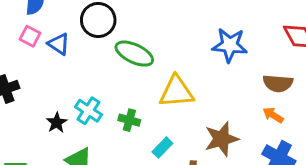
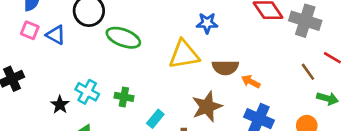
blue star: (230, 45) -> (207, 23), size x0.7
brown semicircle: (278, 83) -> (225, 67), moved
yellow triangle: (176, 92) -> (184, 55), moved

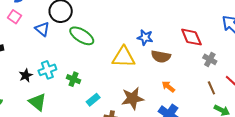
gray cross: (305, 21) -> (210, 59), moved, size x0.6
blue triangle: (56, 35) -> (42, 29), moved
brown semicircle: (225, 67) -> (161, 57), moved
cyan cross: (87, 92) -> (47, 70), turned 30

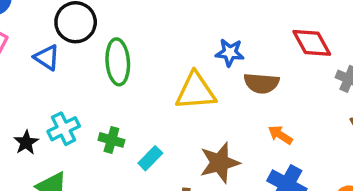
green ellipse: (82, 36) -> (118, 62), turned 60
cyan rectangle: (93, 100) -> (150, 158), moved

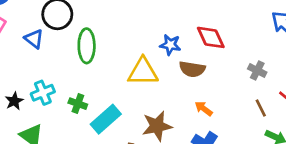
red diamond: (312, 43) -> (211, 37), moved
cyan rectangle: (150, 158) -> (106, 119), size x1.6

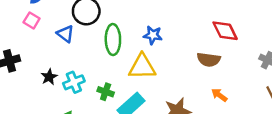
blue star: (170, 45) -> (153, 35), moved
yellow triangle: (143, 72) -> (142, 67), moved
black star: (14, 101) -> (49, 77), moved

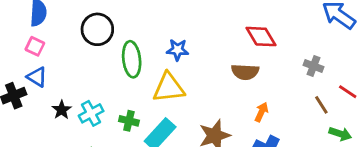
blue triangle: (65, 34) -> (37, 77), moved
orange arrow: (219, 95) -> (261, 112), turned 84

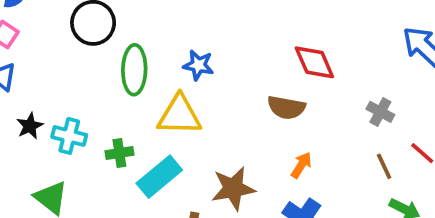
cyan cross: (91, 113) -> (69, 136), turned 35
green cross: (129, 121) -> (119, 153), turned -30

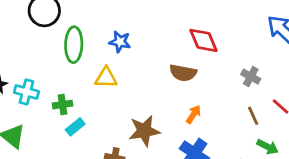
yellow triangle: (179, 115) -> (106, 78), size x0.7
cyan rectangle: (159, 177) -> (75, 127), moved, size x0.6

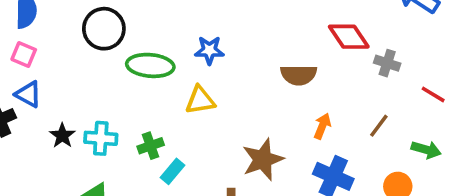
red diamond: (204, 40) -> (349, 37), moved
green ellipse: (74, 45) -> (150, 65), turned -76
brown line: (253, 116) -> (379, 126), moved, turned 72

